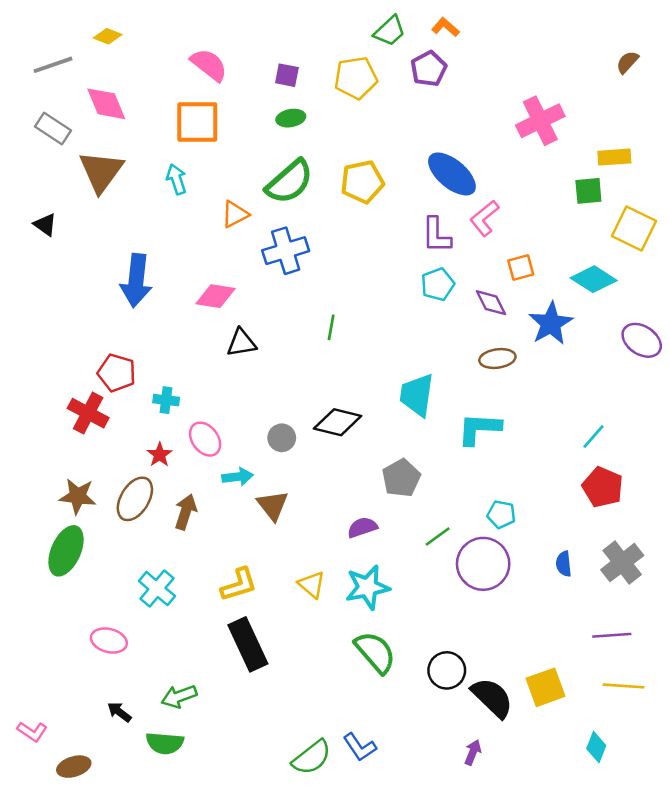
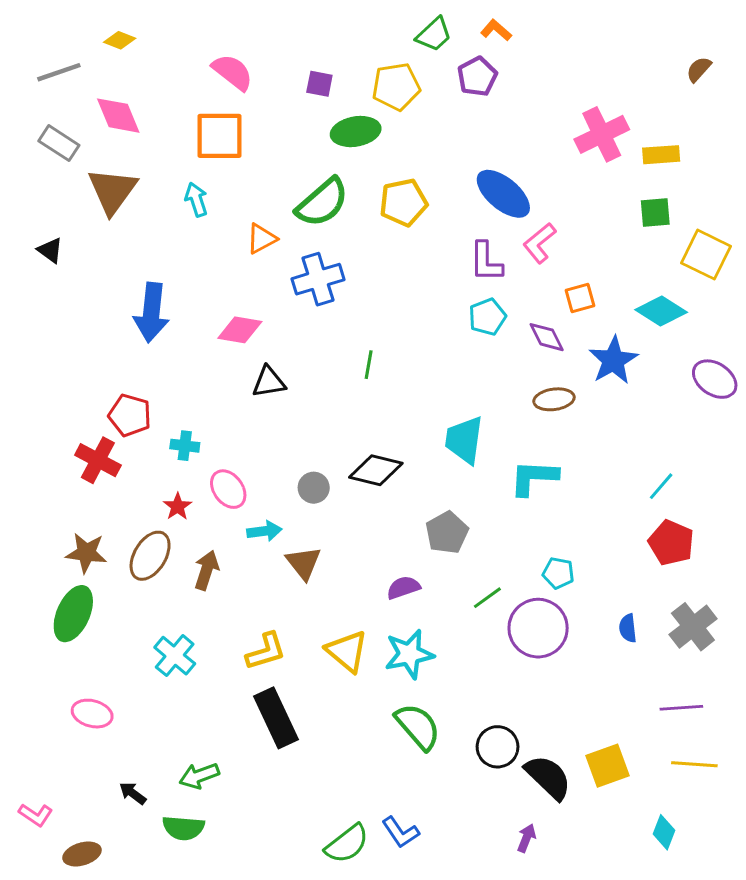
green ellipse: (291, 118) -> (356, 132), moved, size x1.5
yellow rectangle: (614, 157) -> (661, 155), moved
yellow triangle: (312, 585) -> (347, 651), size x1.4
pink ellipse: (109, 641) -> (92, 714), moved

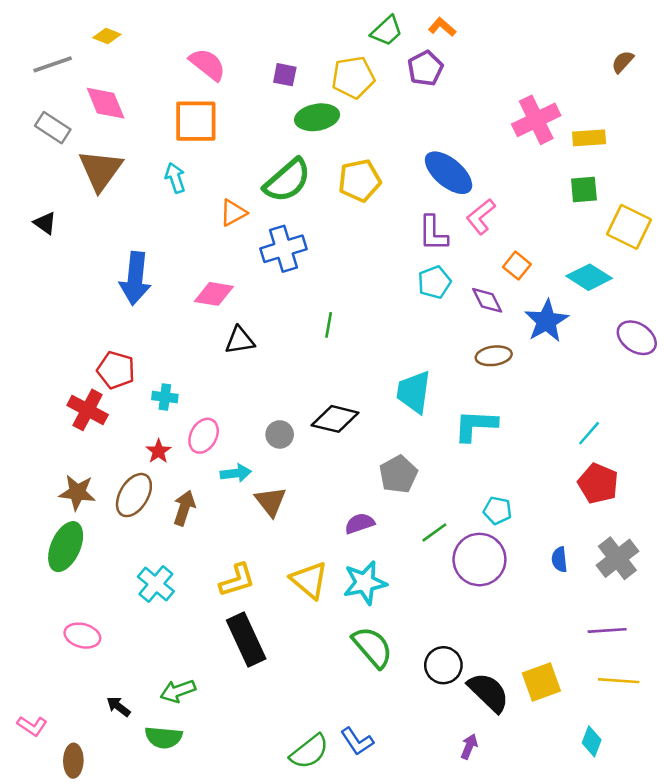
orange square: (580, 298) -> (517, 266), turned -36
pink ellipse: (228, 489) -> (204, 436), turned 64
brown ellipse: (82, 854) -> (73, 761), turned -72

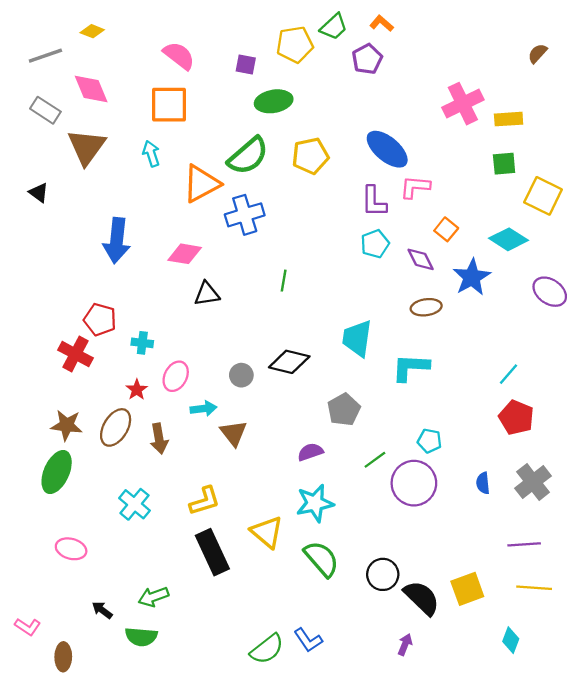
yellow pentagon: (353, 77) -> (295, 45), moved
orange triangle: (233, 213) -> (201, 184), size x1.6
pink L-shape: (481, 217) -> (415, 187), turned 44
brown arrow: (184, 508) -> (159, 439), turned 152
yellow triangle: (309, 580) -> (267, 532), moved

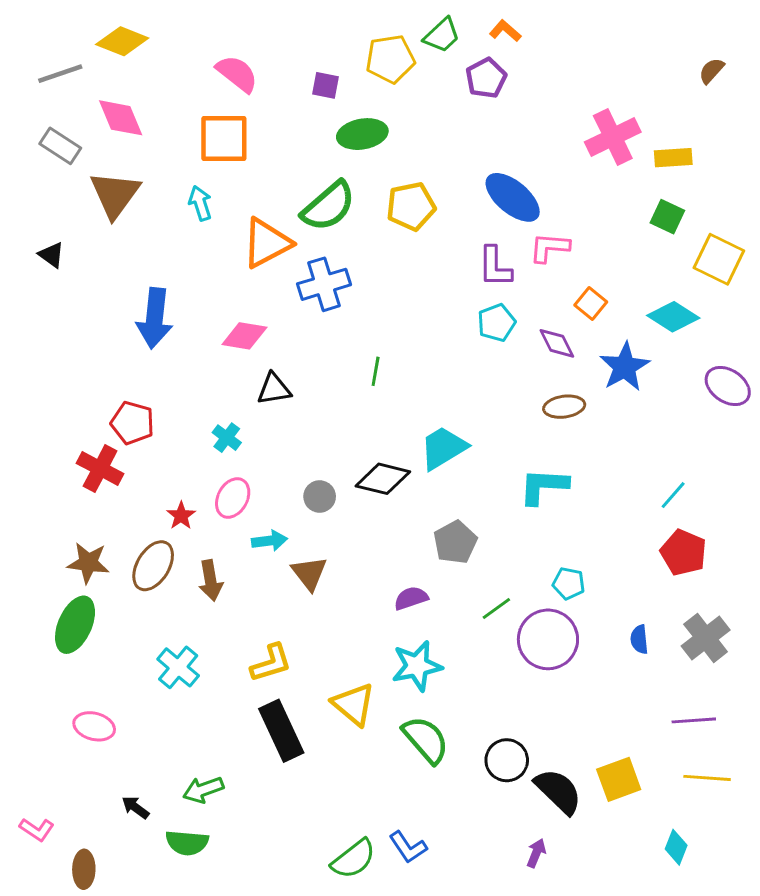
yellow diamond: (92, 31) -> (122, 41), size x1.6
green square: (504, 164) -> (667, 217), turned 30
cyan trapezoid: (357, 338) -> (443, 448), moved, turned 51
cyan cross: (142, 343) -> (227, 438), moved, turned 30

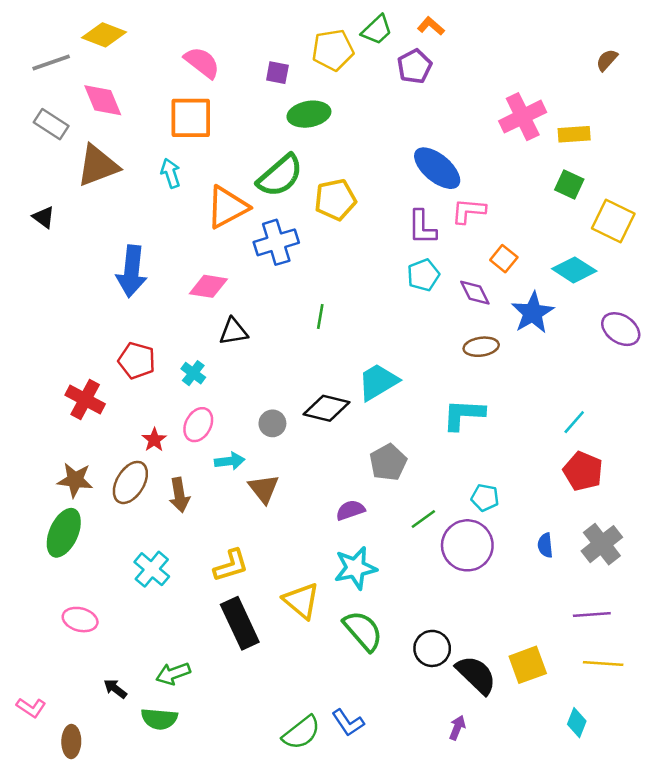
brown triangle: (115, 194) -> (98, 166), turned 33
yellow pentagon: (411, 206) -> (335, 200), moved
red pentagon: (132, 423) -> (137, 361), moved

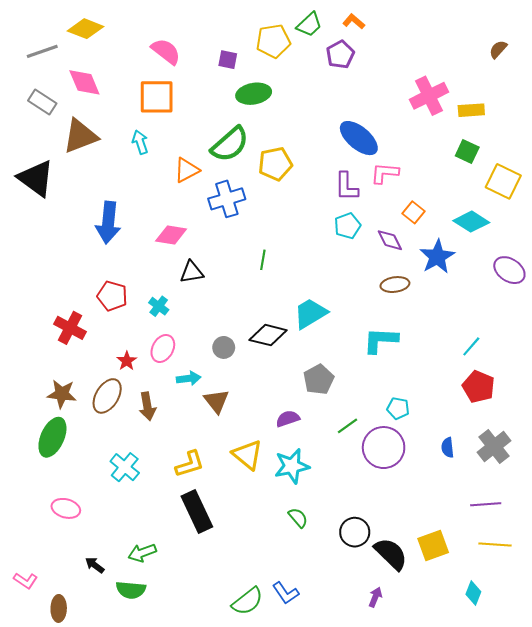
orange triangle: (227, 207) -> (187, 170), size x0.7
black triangle: (44, 217) -> (36, 178), size x2.0
yellow triangle: (301, 601) -> (247, 455), moved
green semicircle: (363, 631) -> (298, 518), size x0.6

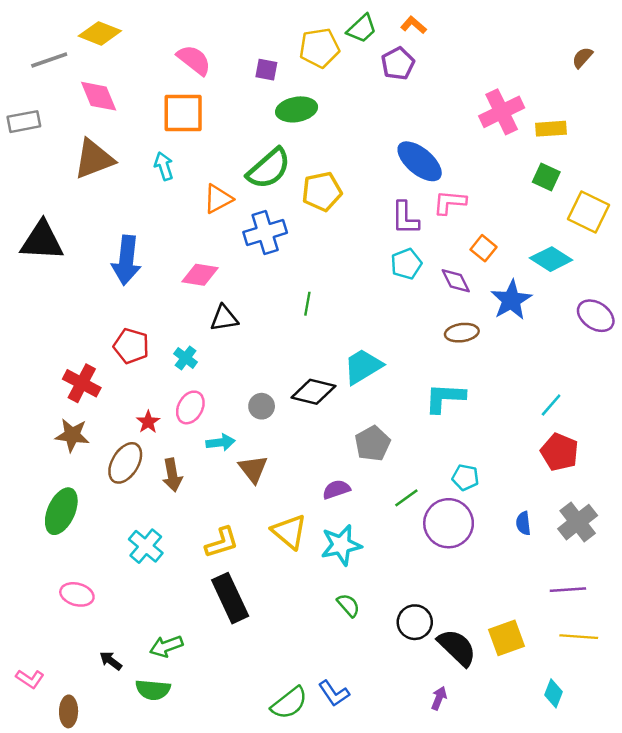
gray rectangle: (42, 102) -> (24, 122), moved, turned -44
black triangle: (36, 178) -> (42, 241), moved, turned -33
brown star: (62, 394) -> (72, 435), moved

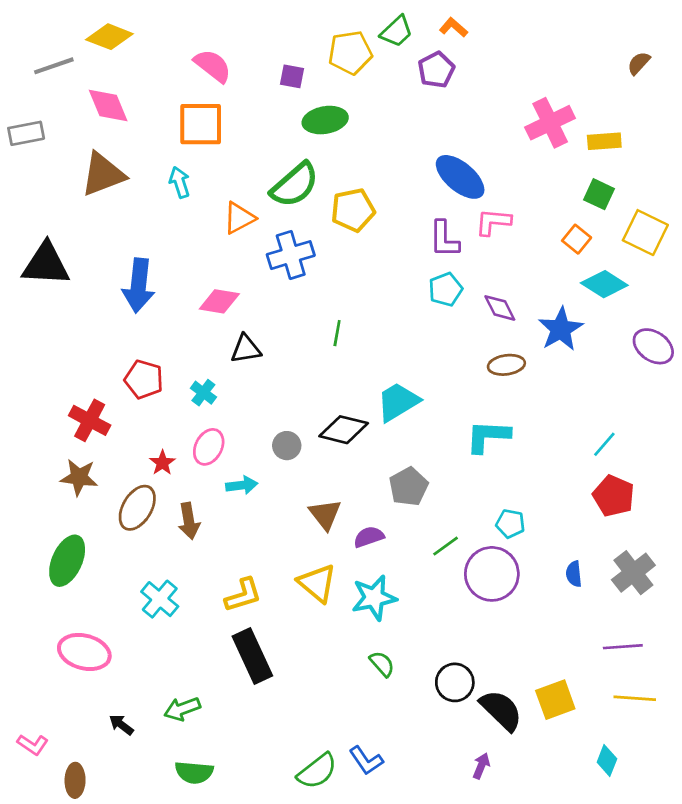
orange square: (484, 248) -> (577, 239), moved
brown triangle: (253, 469) -> (325, 514), moved
pink ellipse: (77, 594) -> (84, 652), size x1.4
green semicircle: (153, 690) -> (194, 772), moved

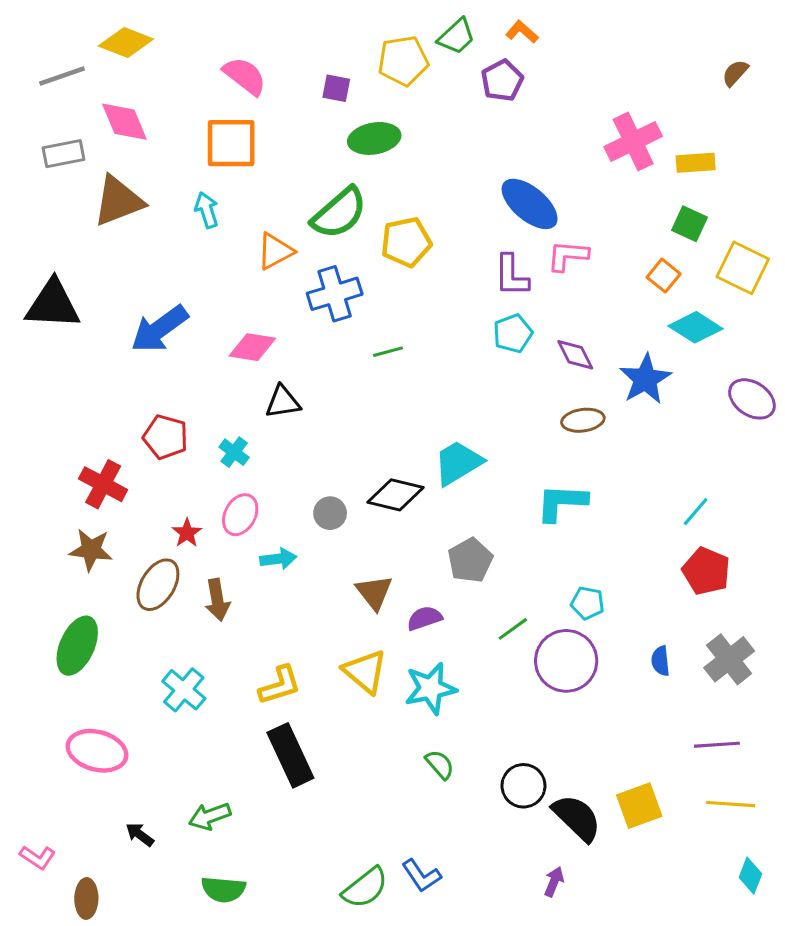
gray rectangle: (26, 133) -> (64, 154), moved
blue arrow: (139, 285) -> (159, 329), turned 48
green line: (337, 333) -> (388, 352), moved, turned 65
cyan diamond: (607, 760) -> (750, 876), moved

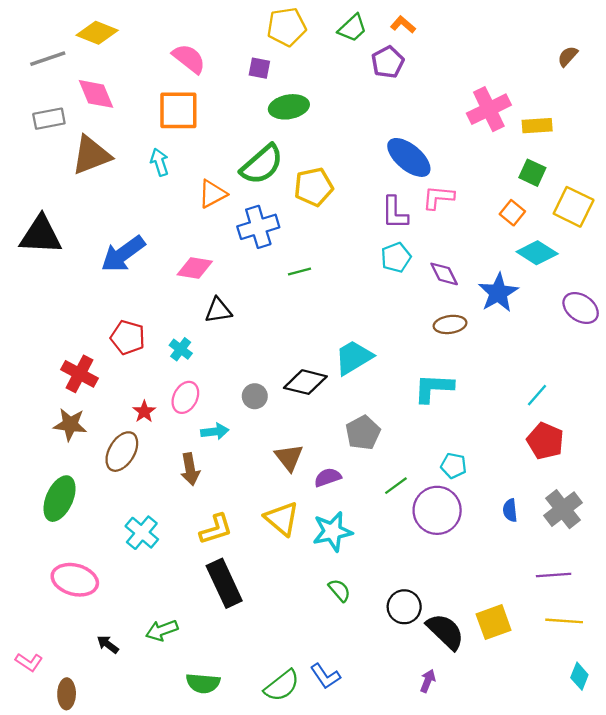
yellow pentagon: (403, 61) -> (287, 27), moved
brown arrow: (217, 600) -> (190, 469), moved
green semicircle: (223, 889) -> (203, 683), moved

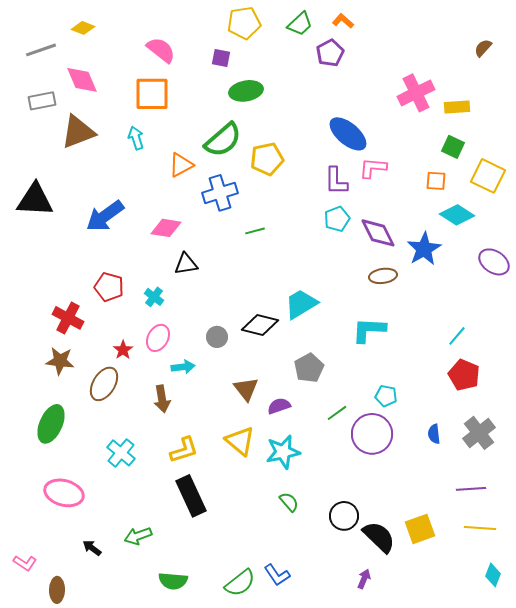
yellow diamond: (97, 33) -> (83, 28), size x0.7
orange square: (512, 213) -> (436, 181), turned -35
purple diamond: (444, 274) -> (378, 233), size x1.4

